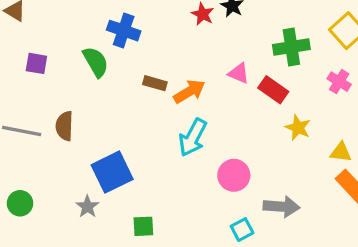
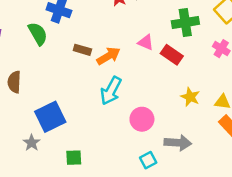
yellow star: (298, 128) -> (190, 97), moved

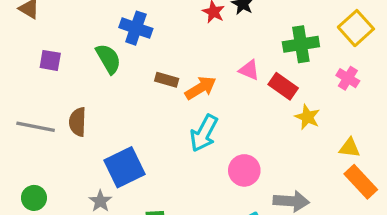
yellow star: (190, 97) -> (307, 117), moved

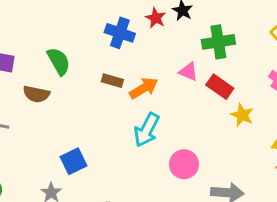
blue cross: (136, 28) -> (120, 33), moved
green cross: (301, 44) -> (218, 42), moved
brown semicircle: (78, 122) -> (36, 94), moved, turned -80
blue square: (125, 167) -> (74, 161), size x0.7

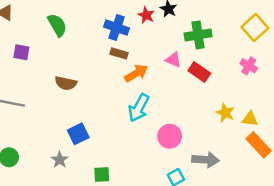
green semicircle: (59, 61) -> (57, 25), moved
brown rectangle: (112, 81) -> (119, 53), moved
brown semicircle: (36, 94) -> (66, 83), moved
yellow star: (242, 115) -> (225, 113), moved

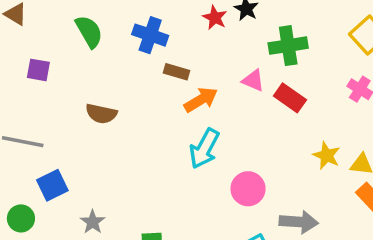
blue cross: (117, 28) -> (150, 35), moved
blue square: (78, 134) -> (52, 185), moved

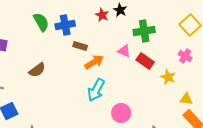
green semicircle: (89, 32) -> (41, 22), moved
blue cross: (150, 35) -> (65, 25), turned -30
brown semicircle: (101, 114) -> (37, 70), turned -48
yellow star: (327, 156) -> (168, 77), moved

